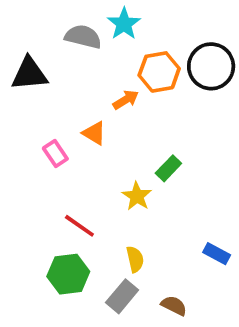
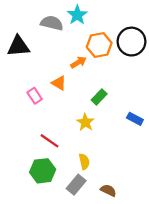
green rectangle: (168, 168) -> (99, 97), moved
blue rectangle: (217, 254) -> (135, 119), moved

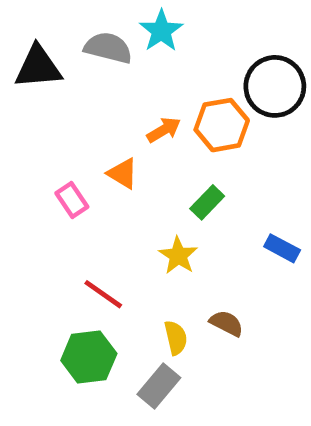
orange hexagon: (99, 45) -> (222, 125), moved
black triangle: (18, 46) -> (38, 67), moved
brown semicircle: (108, 190) -> (227, 323), moved

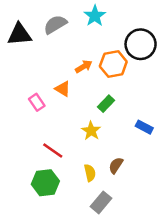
cyan star: (161, 31) -> (95, 16), moved
gray semicircle: (108, 48) -> (55, 24), turned -45
brown semicircle: (227, 323) -> (116, 165), turned -84
gray rectangle: (159, 386) -> (101, 202), moved

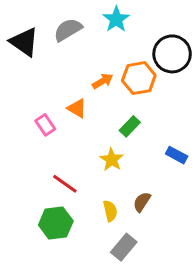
black triangle: (19, 34) -> (24, 42), turned 40

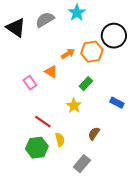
yellow semicircle: (110, 211) -> (60, 140), moved

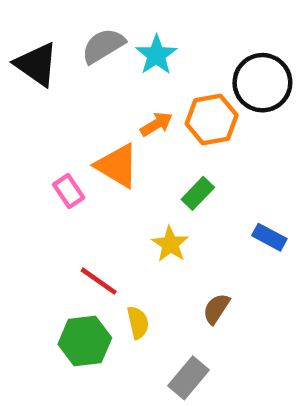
cyan star: (77, 13) -> (156, 55), moved
orange triangle: (51, 72) -> (117, 166), size x1.5

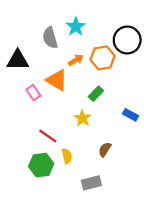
gray semicircle: (103, 46) -> (50, 38), moved, turned -75
black triangle: (36, 64) -> (18, 60), moved, turned -35
gray rectangle: (189, 378) -> (91, 183), turned 36

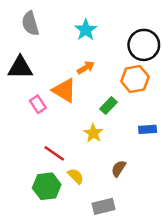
gray semicircle: (50, 38) -> (30, 23), moved
orange hexagon: (103, 58) -> (135, 79), moved
blue rectangle: (131, 115) -> (148, 129), turned -32
yellow semicircle: (67, 156) -> (76, 176), turned -32

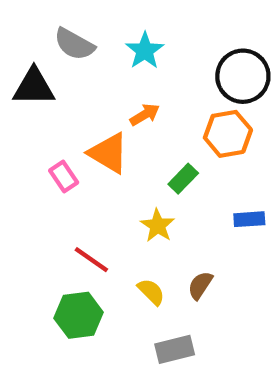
gray semicircle: (30, 23) -> (74, 44), moved, turned -45
black triangle: (20, 68) -> (34, 87), moved
yellow semicircle: (76, 176) -> (151, 292), moved

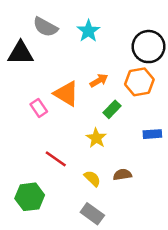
orange arrow: (145, 115) -> (99, 81), moved
brown semicircle: (200, 285) -> (122, 175), turned 48
green hexagon: (79, 315) -> (30, 197), moved
gray rectangle: (175, 349) -> (92, 214), moved, turned 50

